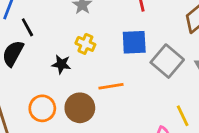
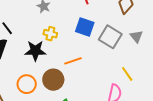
blue square: (134, 42) -> (85, 27), turned 30
black star: (61, 64) -> (35, 51), size x1.5

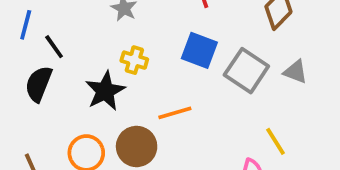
gray triangle: (136, 36) -> (295, 72), turned -32
black star: (35, 51) -> (105, 91), turned -30

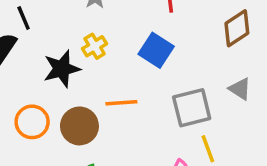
yellow cross: (134, 60) -> (95, 46), turned 30
gray square: (246, 71) -> (192, 108), moved, turned 30

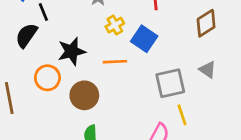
yellow cross: (95, 46) -> (115, 25), moved
orange line: (121, 103) -> (115, 62), moved
orange circle: (32, 122) -> (47, 78), moved

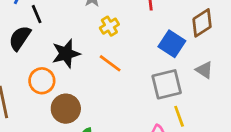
blue square: (144, 39) -> (172, 44), moved
orange line: (115, 62) -> (110, 63), turned 40
brown circle: (84, 95) -> (66, 109), moved

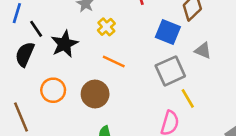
black star: (66, 54) -> (64, 44), moved
brown circle: (66, 109) -> (95, 94), moved

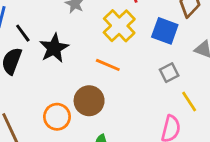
yellow cross: (106, 27) -> (119, 26), moved, size x1.6
gray square: (170, 71) -> (169, 73), size x0.6
orange circle: (53, 90) -> (57, 117), moved

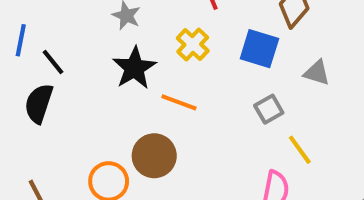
yellow cross: (119, 26) -> (193, 44), size x0.7
black star: (54, 48) -> (134, 68), moved

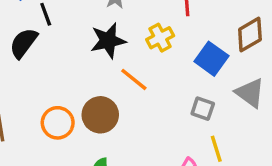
gray triangle: (317, 73) -> (250, 93), size x1.4
gray square: (269, 109) -> (203, 109), turned 30

